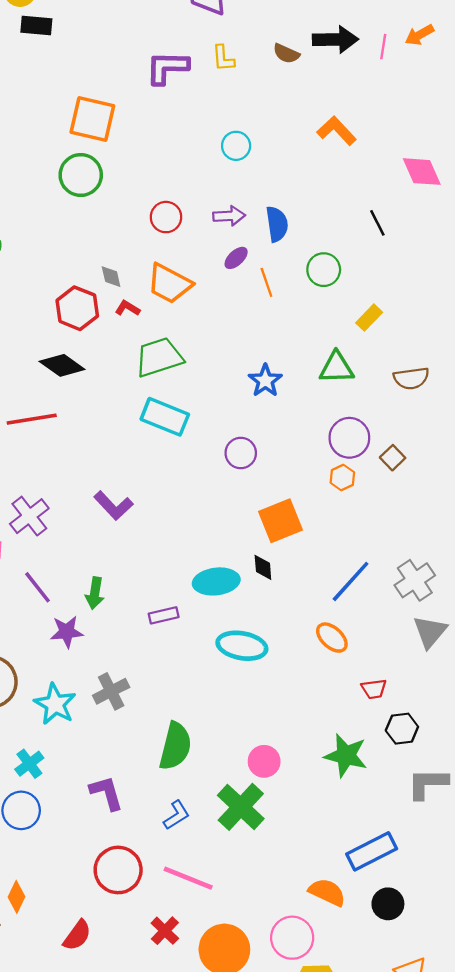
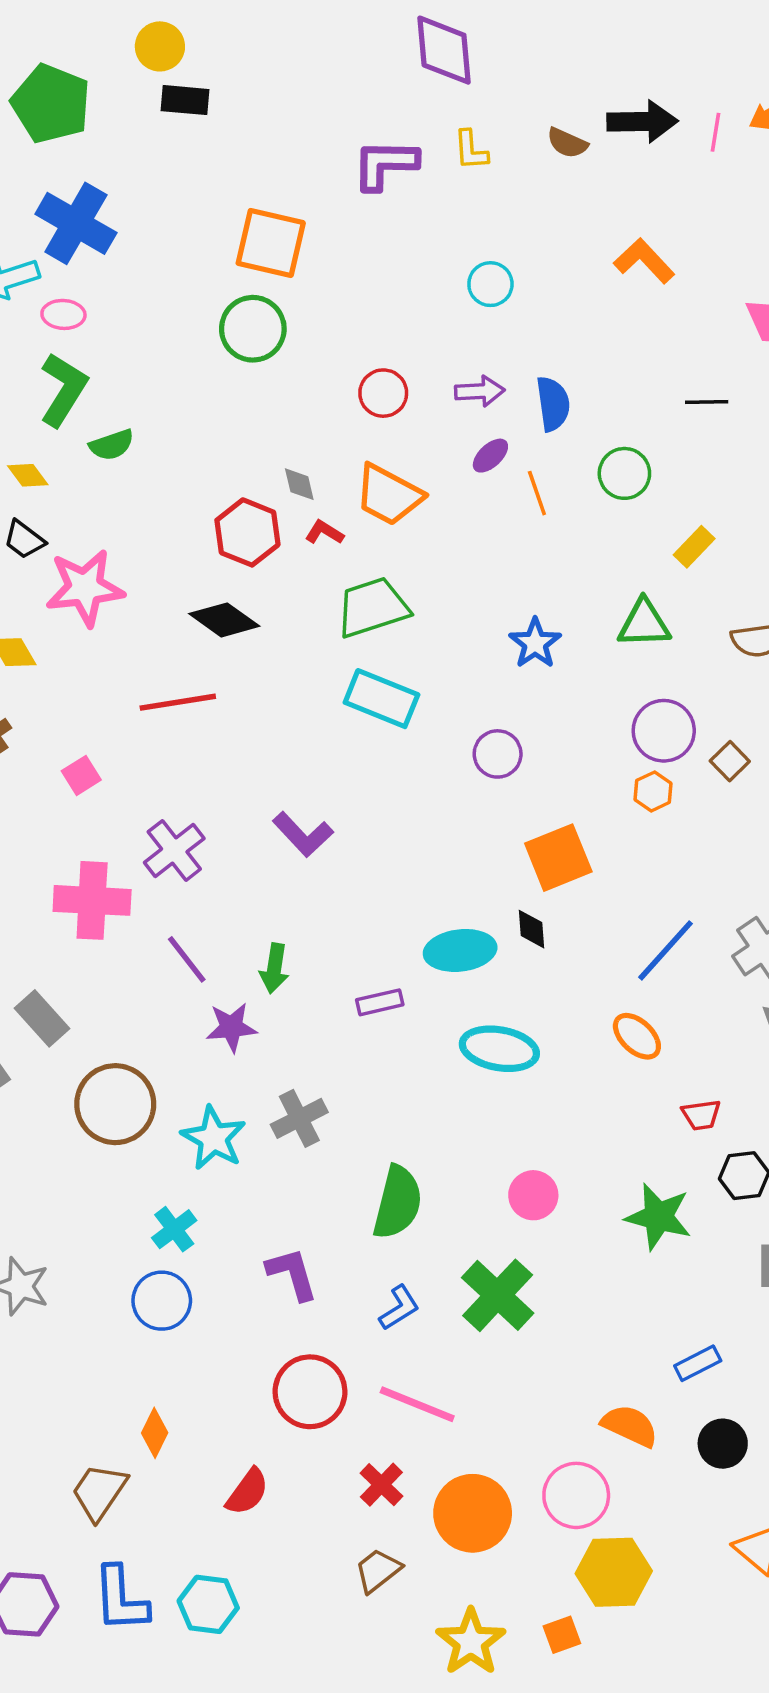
black line: (377, 223) -> (707, 402), turned -64
pink circle: (264, 761) -> (533, 1195), moved
blue rectangle: (372, 851) -> (698, 1363), size x0.6

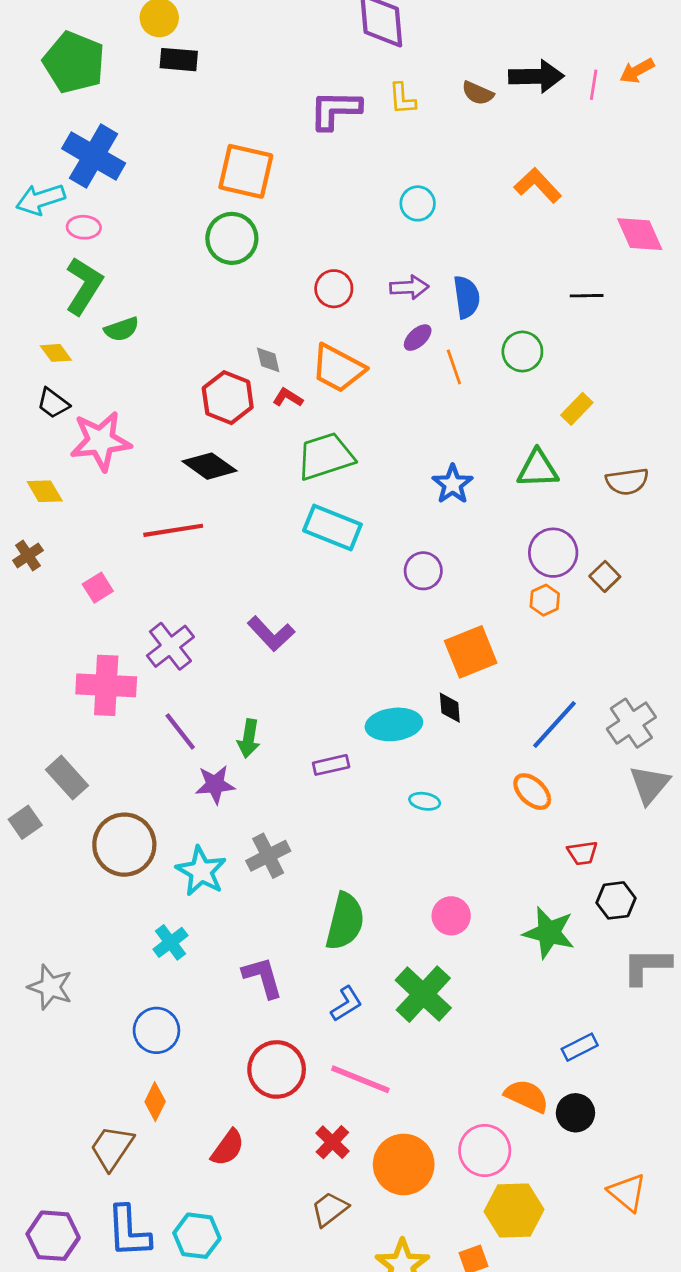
cyan ellipse: (499, 1049) -> (425, 801), size x0.5
blue circle: (162, 1301) -> (156, 1030), moved
black circle: (723, 1444) -> (575, 1113), moved

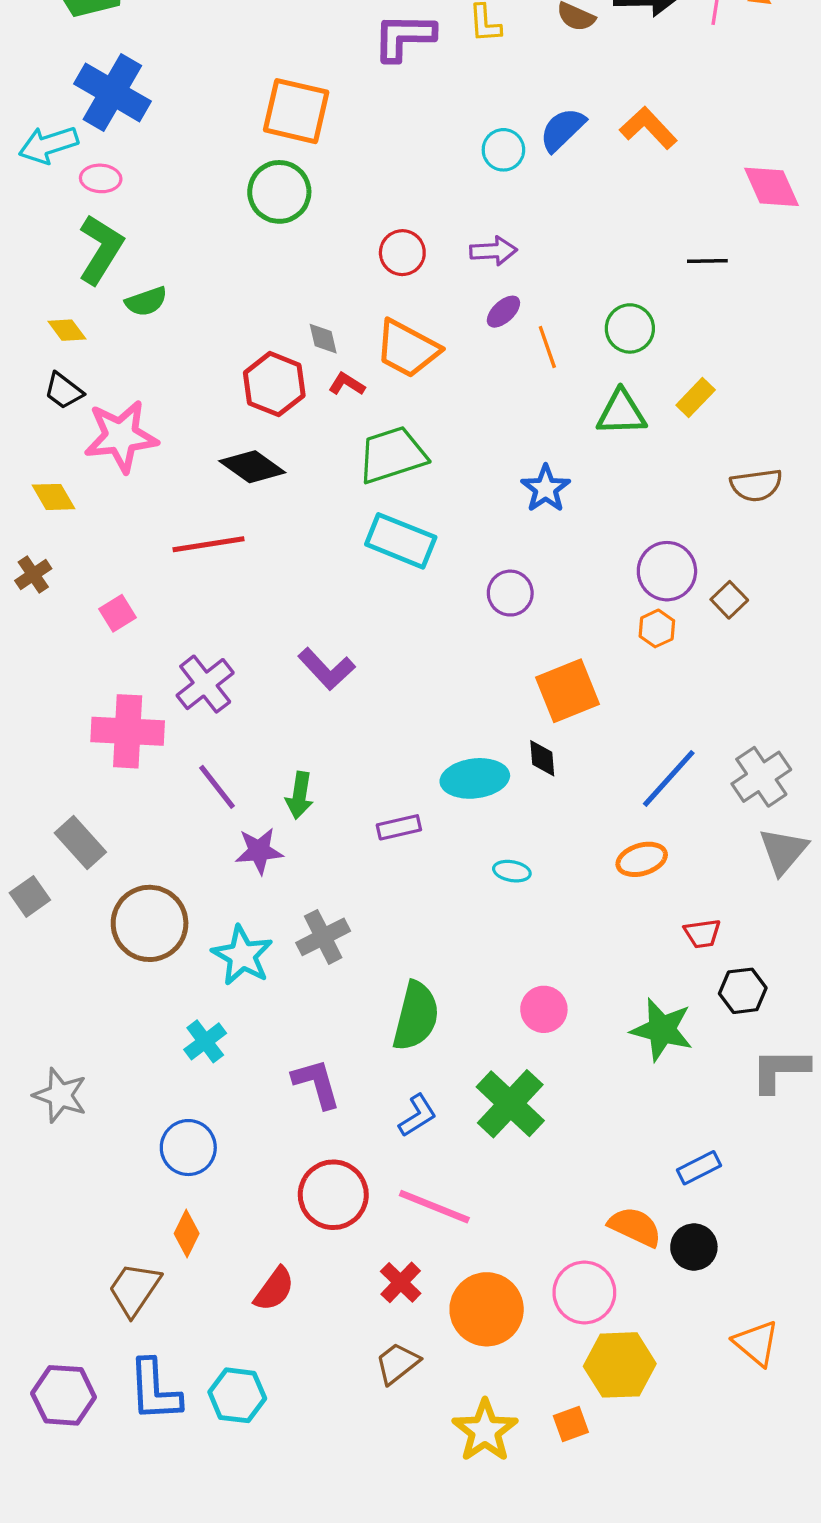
blue semicircle: (467, 297) -> (562, 130), moved, turned -126
green triangle: (538, 469) -> (621, 413), moved
orange ellipse: (532, 792) -> (642, 859), turned -60

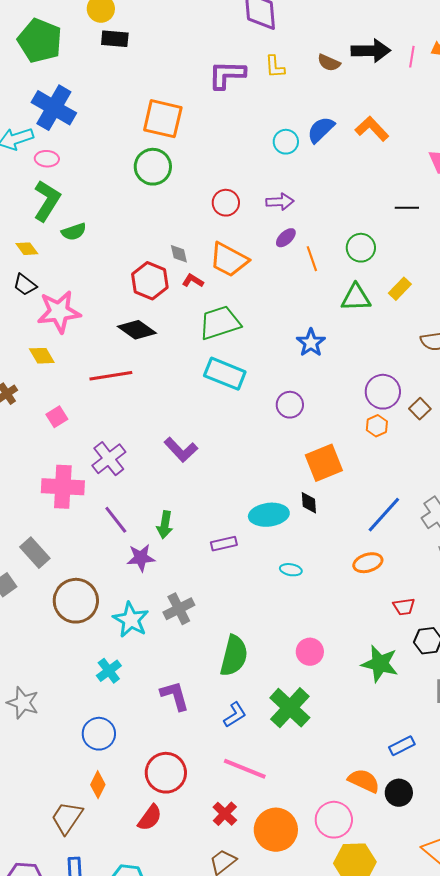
yellow diamond: (53, 497) -> (42, 356), moved
red circle: (333, 1195) -> (166, 773), moved

